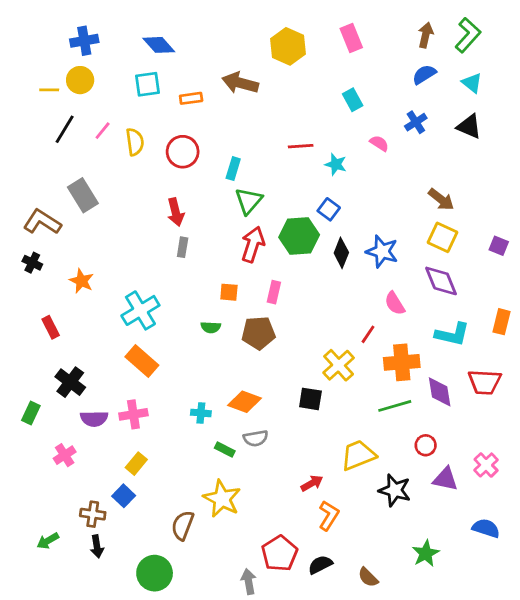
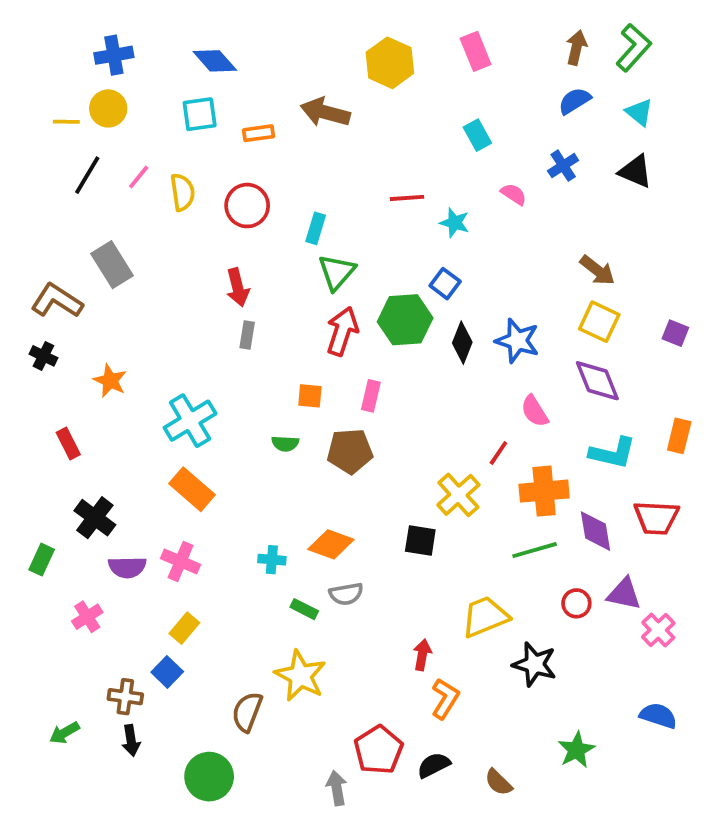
pink cross: (133, 414) -> (181, 561), turned 32
purple triangle: (445, 479) -> (624, 594), moved
red arrow: (312, 483) -> (422, 655), turned -50

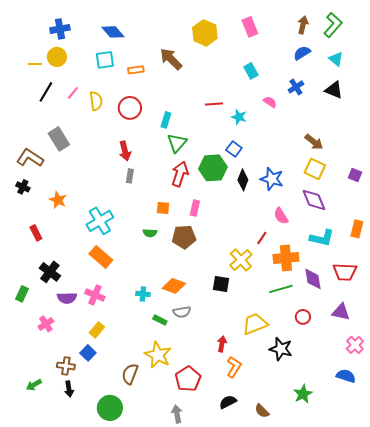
brown arrow: (325, 112) -> (171, 59), turned 30
purple triangle: (624, 594) -> (341, 312), moved
pink cross: (658, 630) -> (355, 345), moved
red pentagon: (378, 750) -> (188, 379), moved

